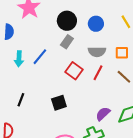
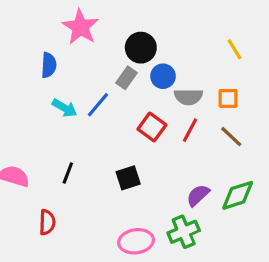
blue circle: (96, 24) -> (163, 76), moved
gray rectangle: (67, 42) -> (126, 78), moved
cyan arrow: (19, 59) -> (65, 108), turned -63

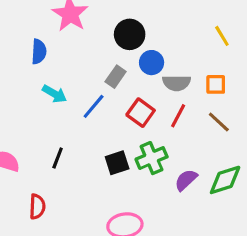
gray rectangle: (126, 78) -> (116, 77), moved
blue line: (98, 105) -> (94, 106), moved
green cross: (184, 232) -> (152, 158), moved

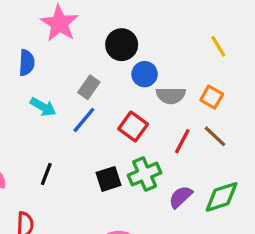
gray rectangle: (116, 77) -> (89, 87), moved
orange square: (216, 84) -> (212, 97), turned 30
red line: (178, 116) -> (182, 141), moved

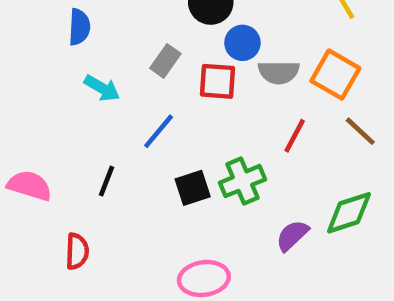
orange square: (212, 97) -> (335, 75), size x1.5
blue line: (84, 120) -> (159, 131), moved
red square: (133, 127) -> (218, 81), moved, turned -32
brown line: (215, 136) -> (360, 131), moved
purple semicircle: (181, 197) -> (292, 235), moved

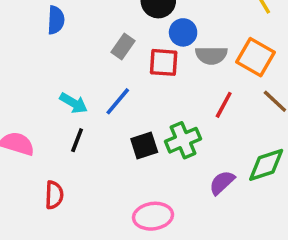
cyan arrow: (102, 88) -> (74, 103), moved

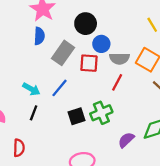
blue semicircle: (56, 20) -> (39, 36), moved
gray rectangle: (123, 47) -> (63, 53), size x1.5
red line: (224, 105) -> (117, 82), moved

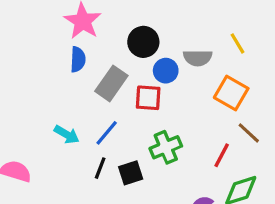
gray semicircle: (119, 59) -> (198, 58), moved
red line: (117, 82) -> (222, 155), moved
black line: (34, 113) -> (100, 168), moved
green cross: (101, 113) -> (166, 147), moved

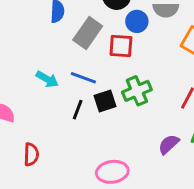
blue line: (107, 133) -> (83, 78), turned 70
black square: (131, 173) -> (105, 101), moved

